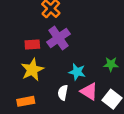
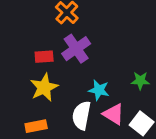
white semicircle: (63, 93) -> (81, 115), size x1.5

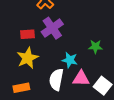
green star: (140, 81) -> (95, 47), moved
pink triangle: (114, 114) -> (81, 78), turned -30

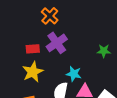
green star: (95, 47) -> (104, 51), moved

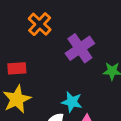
purple cross: (57, 43) -> (80, 48), moved

